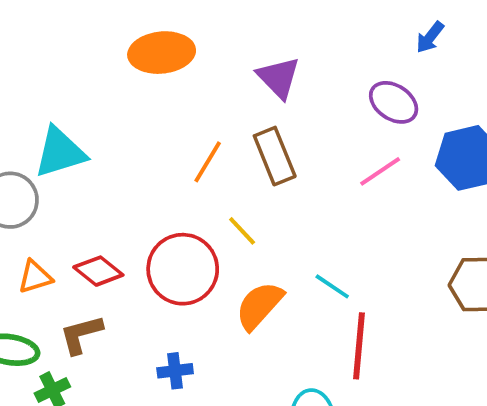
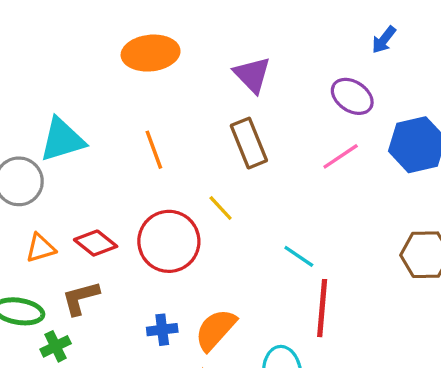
orange line: (208, 162) -> (154, 150), moved, turned -51
orange semicircle: (259, 306) -> (216, 330), moved

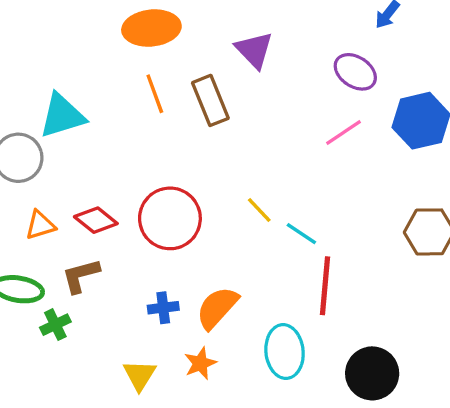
brown rectangle: (249, 143) -> (210, 100), moved
orange line: (154, 150) -> (155, 94), moved
yellow line: (221, 208) -> (259, 210), moved

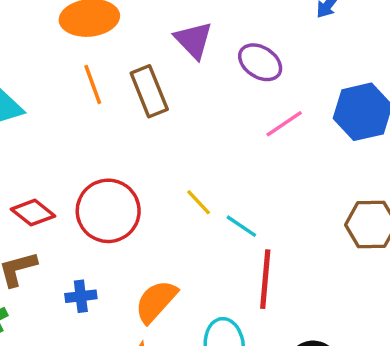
purple ellipse: (355, 72) -> (260, 62), moved
blue cross: (163, 308) -> (81, 296), moved

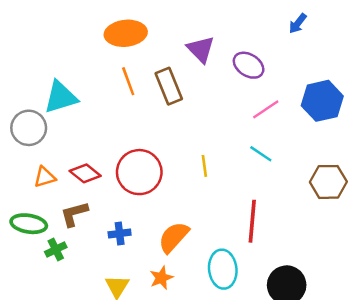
yellow line: (199, 202) -> (204, 166), turned 35
cyan line: (241, 226) -> (261, 154), moved

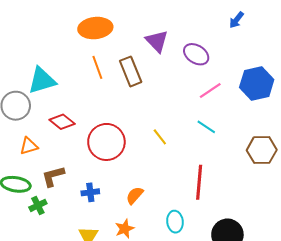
yellow line: (204, 166) -> (160, 137), turned -30
red diamond: (85, 173) -> (62, 122), moved
orange semicircle: (174, 237) -> (135, 195), size x0.7
cyan ellipse: (223, 269) -> (175, 222), size x0.7

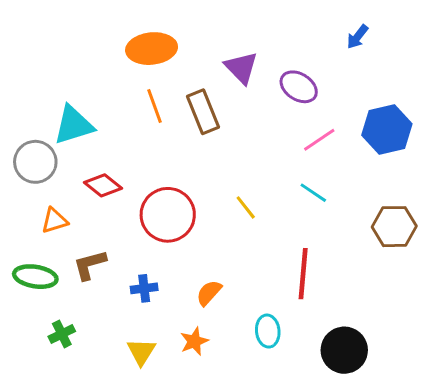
green cross: (38, 205) -> (62, 334), moved

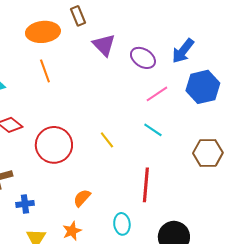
blue arrow: (358, 37) -> (183, 51), moved, size x1.5
brown rectangle: (203, 112) -> (78, 16), moved, size x0.7
blue cross: (144, 288) -> (25, 204), moved

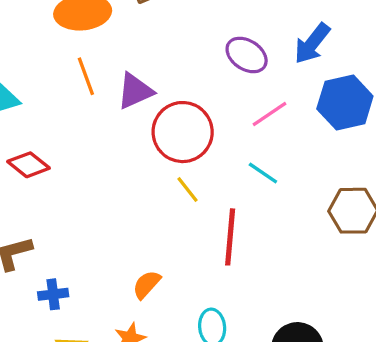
purple triangle: (104, 45) -> (135, 91), moved, turned 50
red circle: (54, 145) -> (183, 132), moved
red line: (146, 185) -> (230, 237), moved

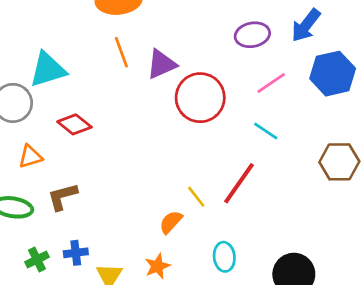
purple ellipse: (247, 55) -> (252, 35), turned -44
yellow line: (188, 189) -> (196, 197), moved
red line: (230, 237) -> (239, 183), turned 30
blue cross: (53, 294) -> (76, 253), moved

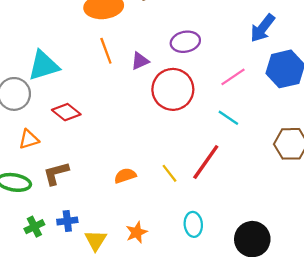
purple ellipse: (252, 35) -> (185, 42), moved
purple triangle: (161, 64) -> (140, 61), size x0.7
orange semicircle: (171, 222) -> (125, 176), moved, turned 30

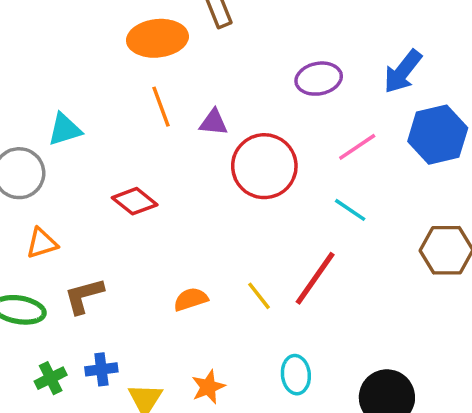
purple ellipse: (185, 42) -> (319, 79), moved
purple triangle: (140, 61) -> (214, 122), turned 30
cyan triangle: (44, 66) -> (65, 129), size x0.7
red diamond: (66, 112) -> (135, 201), moved

